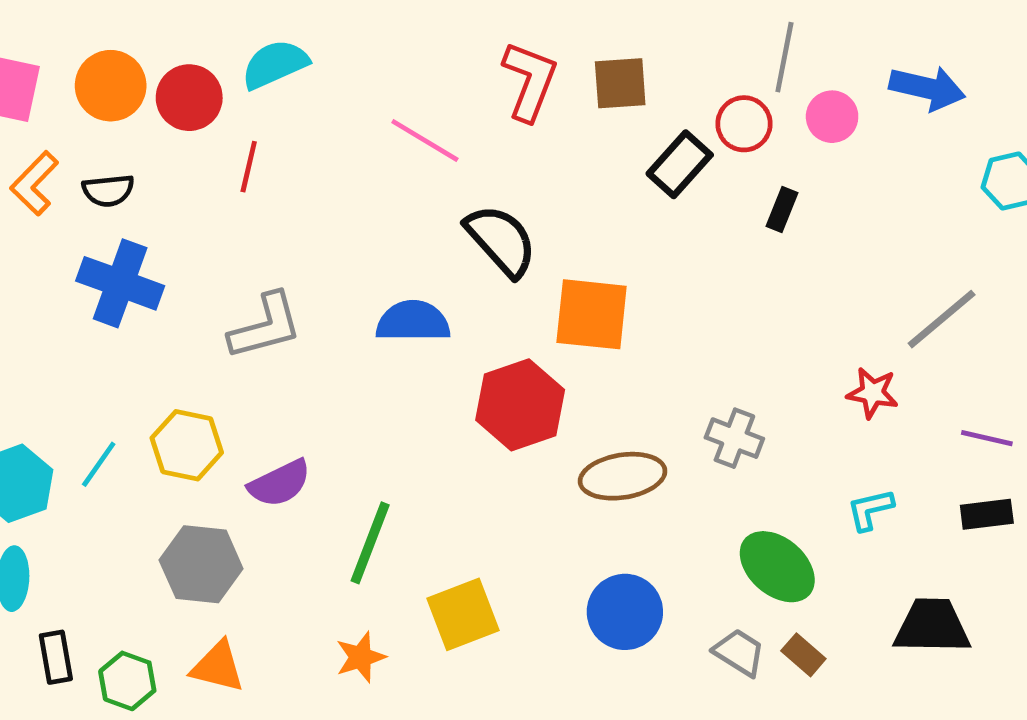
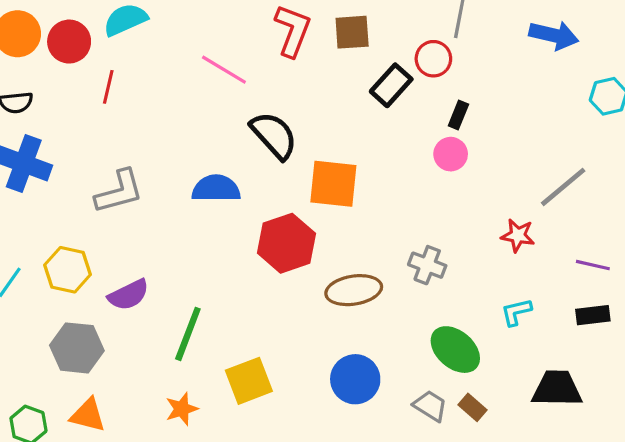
pink circle: (832, 117) -> (451, 154), moved

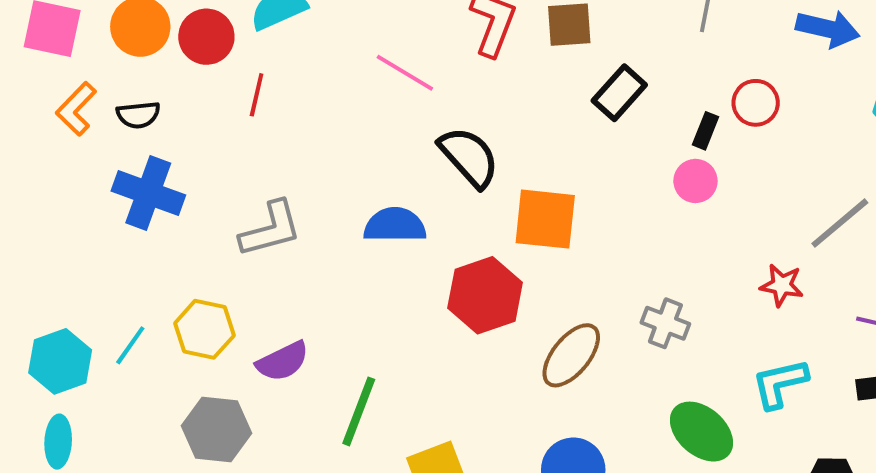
red circle: (433, 59) -> (756, 103), moved
brown ellipse: (354, 290) -> (571, 355), turned -42
cyan L-shape: (516, 312) -> (780, 383), size x1.4

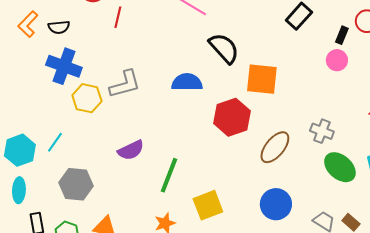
yellow hexagon: (204, 329) -> (87, 98), moved
gray hexagon: (216, 430) -> (76, 184), moved
green ellipse: (702, 432) -> (340, 167), moved

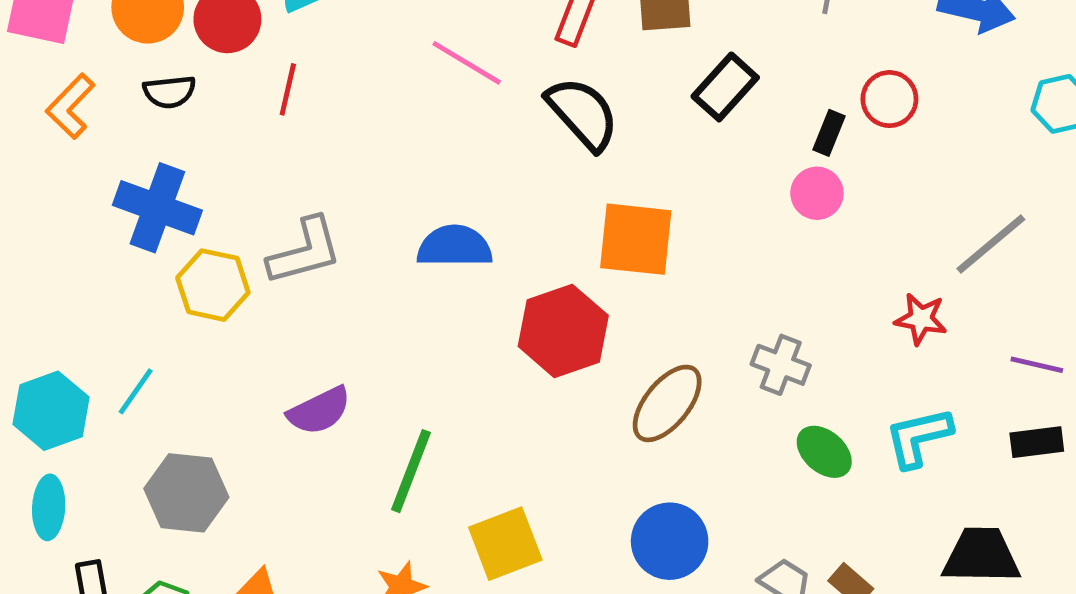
black semicircle: (59, 27) -> (169, 92), moved
black semicircle: (224, 48) -> (583, 114), moved
green ellipse: (340, 167) -> (824, 452), size x0.7

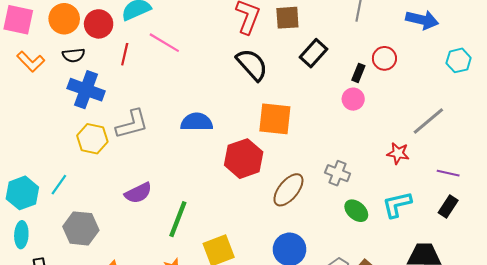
pink line: (467, 63) -> (164, 43), moved
orange L-shape: (70, 106) -> (31, 61), turned -88
blue cross: (157, 208) -> (86, 90), moved
black rectangle: (1037, 442) -> (448, 207), turned -50

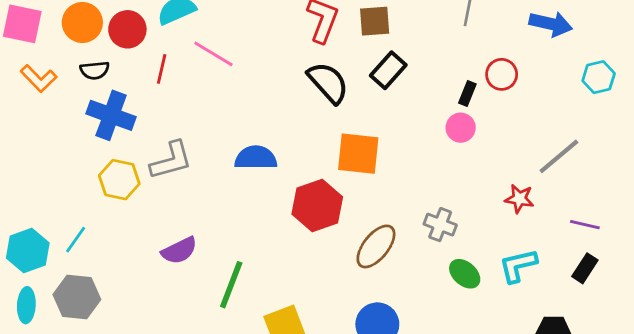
black rectangle: (314, 53) -> (388, 70), moved
gray hexagon: (81, 228) -> (77, 297), moved

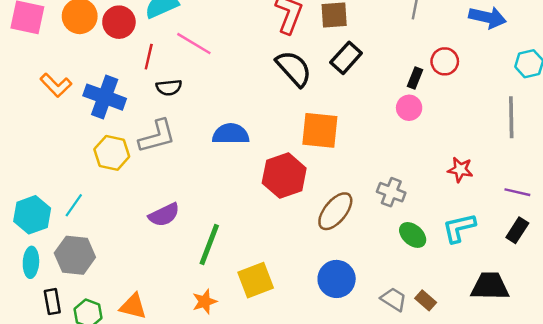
black semicircle: (95, 70) -> (169, 88), moved
orange L-shape: (39, 78) -> (56, 85), moved
gray line: (559, 156) -> (511, 117), moved, turned -51

